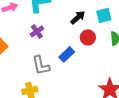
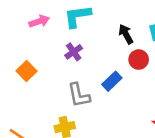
black arrow: (78, 17) -> (126, 34), turned -77

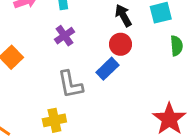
red circle: (139, 60) -> (121, 44), moved

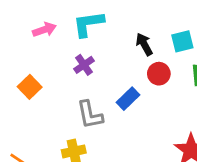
red circle: (121, 44) -> (159, 74), moved

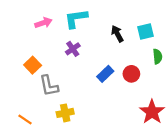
red circle: (159, 74) -> (131, 74), moved
gray L-shape: (90, 115) -> (49, 86), moved

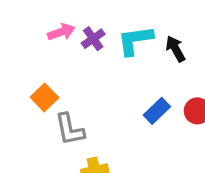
cyan L-shape: (76, 18) -> (135, 40), moved
purple cross: (73, 49) -> (93, 39), moved

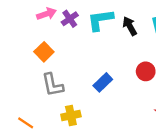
orange square: (44, 97) -> (44, 52), moved
blue rectangle: (157, 111) -> (103, 82), moved

